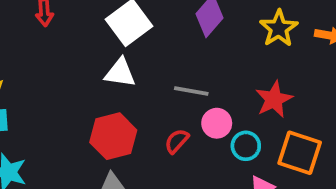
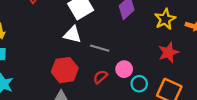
gray line: (191, 91) -> (100, 48), moved
red star: (274, 99) -> (169, 52), moved

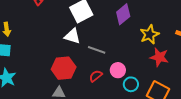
yellow star: (165, 19) -> (149, 34), moved
red star: (169, 52) -> (159, 57), turned 30

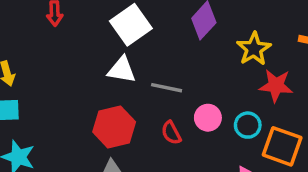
red semicircle: (96, 76) -> (171, 133), turned -72
cyan circle: (131, 84) -> (248, 125), moved

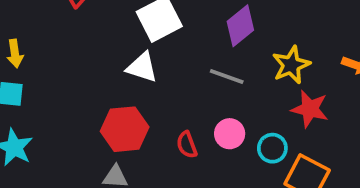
gray line: (167, 88) -> (227, 76), moved

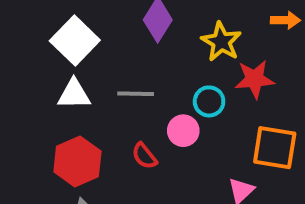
gray line: (227, 76) -> (136, 94), moved
cyan circle: (272, 148) -> (209, 101), moved

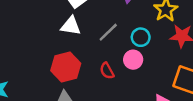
gray line: (136, 94) -> (108, 32), turned -55
cyan circle: (209, 101) -> (141, 37), moved

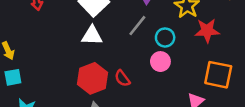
gray line: (108, 32) -> (137, 26), moved
red semicircle: (107, 71) -> (122, 78), moved

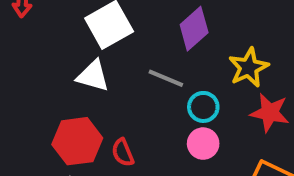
gray line: (137, 26) -> (166, 78), turned 60
pink circle: (160, 62) -> (203, 144), moved

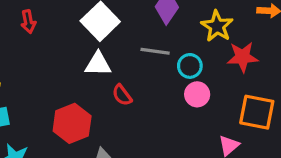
red hexagon: (77, 141) -> (72, 123), moved
red semicircle: (123, 153) -> (122, 95), moved

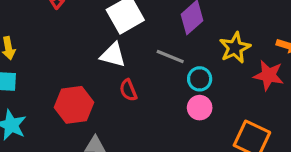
red star: (243, 57) -> (269, 75), moved

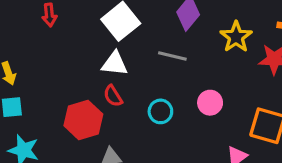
cyan circle: (200, 79) -> (160, 111), moved
red semicircle: (128, 90) -> (113, 96), moved

